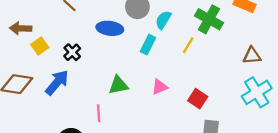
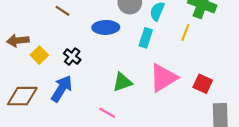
pink triangle: (160, 87) -> (163, 78), size x1.8
pink line: (99, 113) -> (107, 113), turned -48

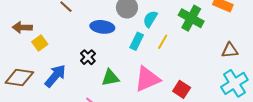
yellow line: (185, 33) -> (163, 42), moved
black cross: (72, 57) -> (88, 57), moved

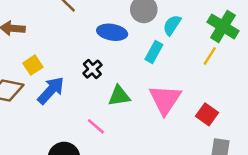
yellow line: (163, 42) -> (210, 56), moved
yellow square: (40, 43) -> (33, 65), moved
pink triangle: (147, 79) -> (165, 100), turned -36

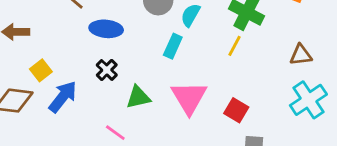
blue ellipse: (112, 32) -> (106, 29), moved

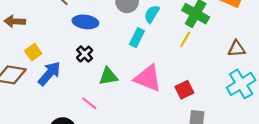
pink triangle: (189, 97) -> (148, 78), turned -40
red square: (236, 110) -> (184, 90), turned 30

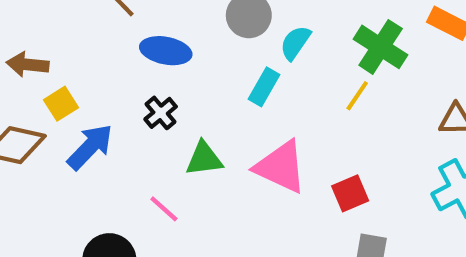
brown arrow: (15, 21) -> (28, 64), moved

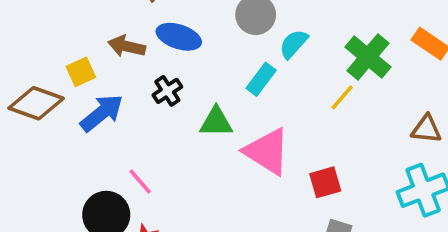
brown arrow: (28, 64) -> (127, 46), moved
green triangle: (204, 159) -> (216, 122), moved
pink line: (164, 209) -> (140, 182), moved

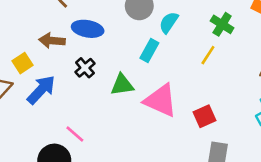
green cross: (368, 57) -> (222, 24), size x0.7

